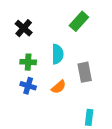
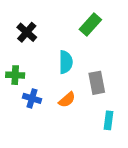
green cross: (28, 62) -> (15, 75), moved
cyan rectangle: (89, 117) -> (108, 120), moved

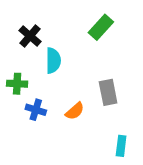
cyan semicircle: (66, 62) -> (53, 61), moved
cyan rectangle: (108, 120) -> (121, 146), moved

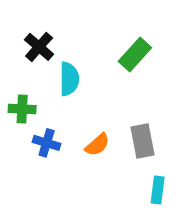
green rectangle: (101, 27) -> (135, 54), moved
gray rectangle: (108, 92) -> (142, 141), moved

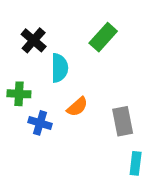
green rectangle: (135, 54) -> (103, 37), moved
orange semicircle: (97, 145) -> (77, 107), moved

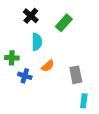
black cross: (34, 40) -> (31, 16), moved

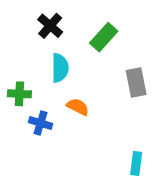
orange semicircle: (48, 66) -> (78, 107), turned -112
gray rectangle: (76, 75) -> (136, 82), moved

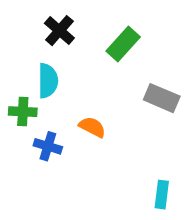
cyan semicircle: (60, 68) -> (48, 81), moved
gray rectangle: (136, 82) -> (162, 98), turned -56

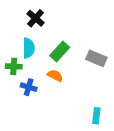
green rectangle: (123, 44) -> (60, 52), moved

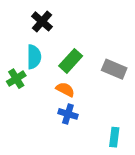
green cross: (14, 66) -> (16, 79), turned -35
blue cross: (29, 87) -> (68, 114), moved

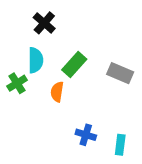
orange semicircle: (65, 89) -> (57, 92), moved, turned -108
blue cross: (68, 114) -> (86, 135), moved

